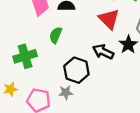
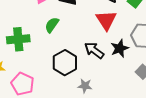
gray star: (66, 93) -> (85, 86), moved

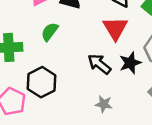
black hexagon: (65, 63) -> (42, 82), moved
gray star: (85, 86) -> (104, 104), moved

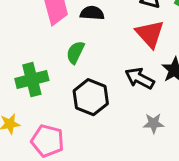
black hexagon: (42, 82) -> (91, 97), moved

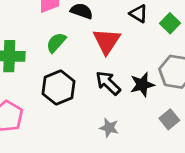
red triangle: (150, 34) -> (107, 41), moved

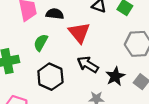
black star: (142, 85) -> (115, 76), moved

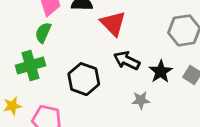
green semicircle: (41, 43) -> (43, 33), moved

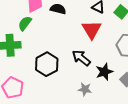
red triangle: (113, 24) -> (92, 30), moved

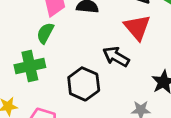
black arrow: (81, 58) -> (116, 57), moved

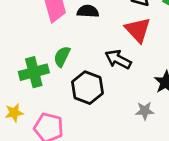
green semicircle: (45, 33) -> (62, 57), moved

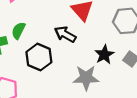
gray star: (145, 111) -> (86, 78), size x1.6

